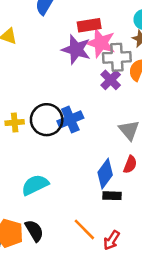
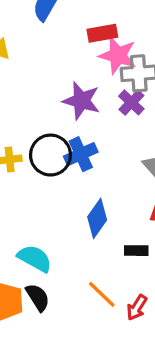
purple star: (76, 50) -> (81, 101), moved
blue diamond: (105, 174) -> (97, 218), moved
cyan semicircle: (35, 185) -> (35, 258), moved, turned 56

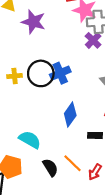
purple star: (81, 101) -> (33, 22), moved
black semicircle: (38, 297) -> (50, 167), moved

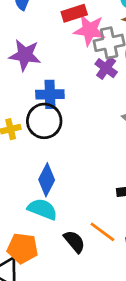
blue cross: (60, 73) -> (50, 94), moved, turned 30
blue diamond: (70, 114) -> (47, 180), moved

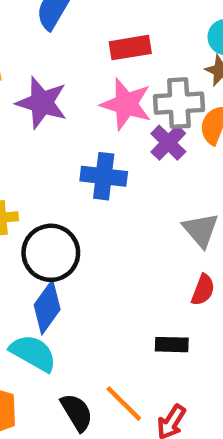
pink star: (89, 30) -> (126, 104), moved
blue cross: (50, 94) -> (104, 176), moved
black circle: (44, 121) -> (51, 253), moved

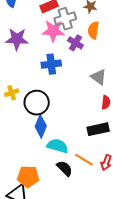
gray cross: (179, 103) -> (65, 19), moved
black rectangle: (172, 345) -> (98, 129), size x1.5
cyan semicircle: (33, 353) -> (58, 146), moved

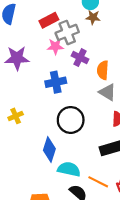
orange semicircle: (93, 30) -> (103, 70), moved
pink star: (53, 31) -> (55, 46), size x0.7
black circle: (37, 103) -> (71, 120), moved

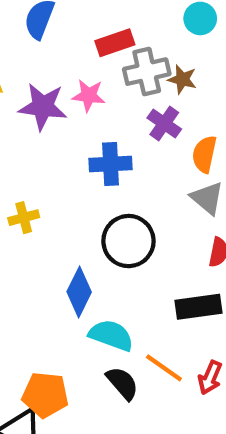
brown star: (93, 17) -> (182, 79), moved
pink star: (55, 46) -> (89, 95), moved

